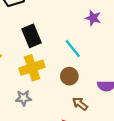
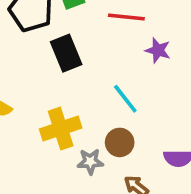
black rectangle: (31, 36) -> (66, 53), moved
gray star: (24, 98) -> (90, 162), moved

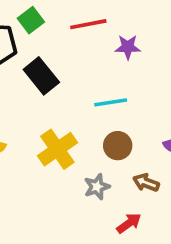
cyan line: (125, 99) -> (111, 102), turned -44
gray star: (90, 162) -> (97, 187), moved

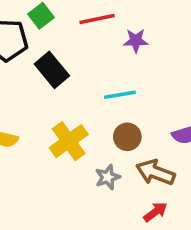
brown arrow: (146, 183) -> (155, 172), size x1.5
red arrow: (129, 223) -> (155, 212), moved

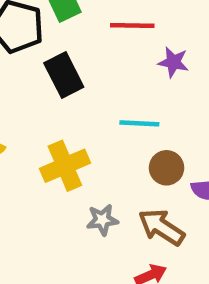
brown circle: (127, 137) -> (167, 168), moved

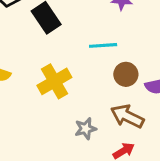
gray star: (102, 220) -> (86, 129), moved

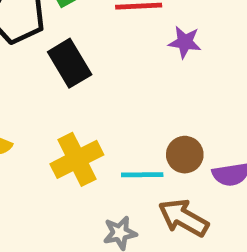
cyan line: (103, 45) -> (142, 175), moved

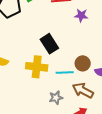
black rectangle: (70, 63) -> (49, 44), moved
yellow cross: (77, 159) -> (37, 67), turned 35

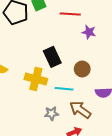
brown circle: (83, 63) -> (82, 69), moved

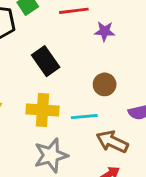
black rectangle: (52, 57) -> (46, 61), moved
gray star: (51, 113) -> (51, 155), moved, size x1.6

